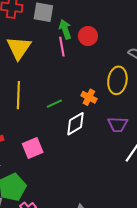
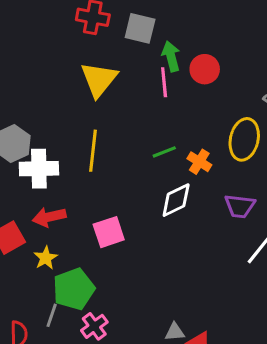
green line: (54, 104) -> (164, 152), moved

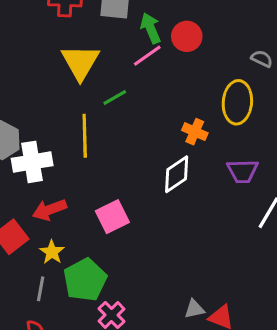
pink line: (164, 82) -> (147, 56), turned 68
green line: (164, 152) -> (115, 97), moved
gray line: (52, 315) -> (41, 289), moved

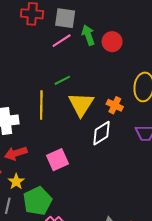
pink line: (147, 56) -> (62, 41), moved
yellow triangle: (80, 62) -> (81, 104), moved

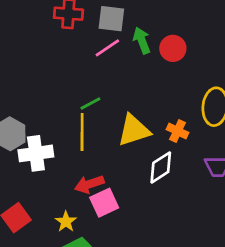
green line: (62, 80) -> (90, 104), moved
yellow triangle: (81, 104) -> (134, 130), turned 40
red arrow: (16, 153) -> (89, 184), moved
yellow star: (16, 182) -> (66, 222), moved

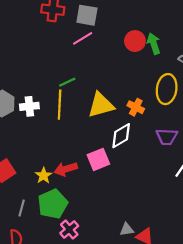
green arrow: (142, 40) -> (154, 44), moved
white cross: (36, 153) -> (29, 106), moved, size x0.7
red arrow: (89, 184) -> (66, 169), moved
pink square: (104, 203) -> (98, 159), moved

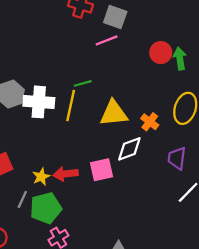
white cross: (29, 106) -> (39, 102), size x1.5
purple trapezoid: (167, 137) -> (177, 158), turned 85
gray line: (22, 208) -> (22, 199), moved

